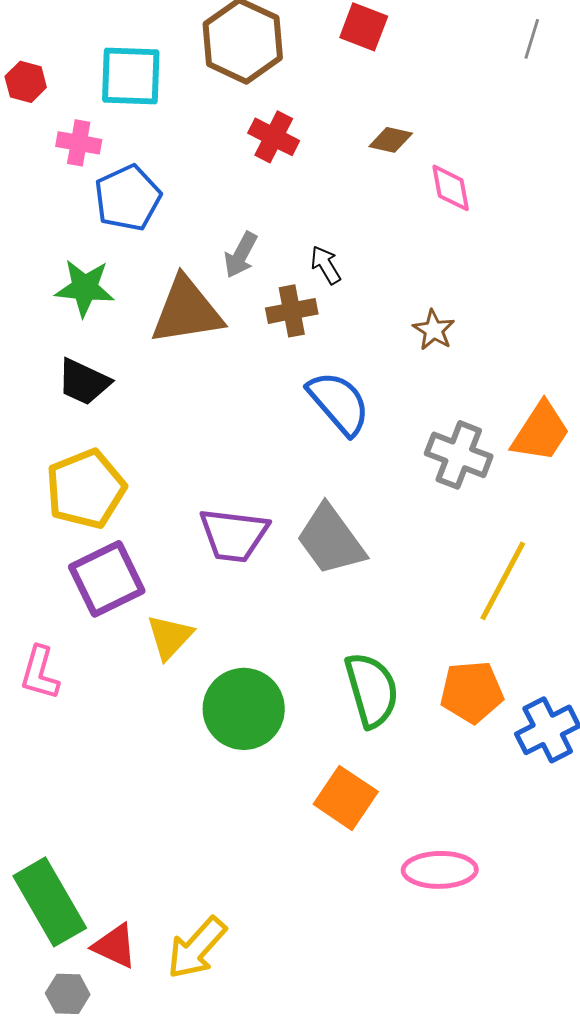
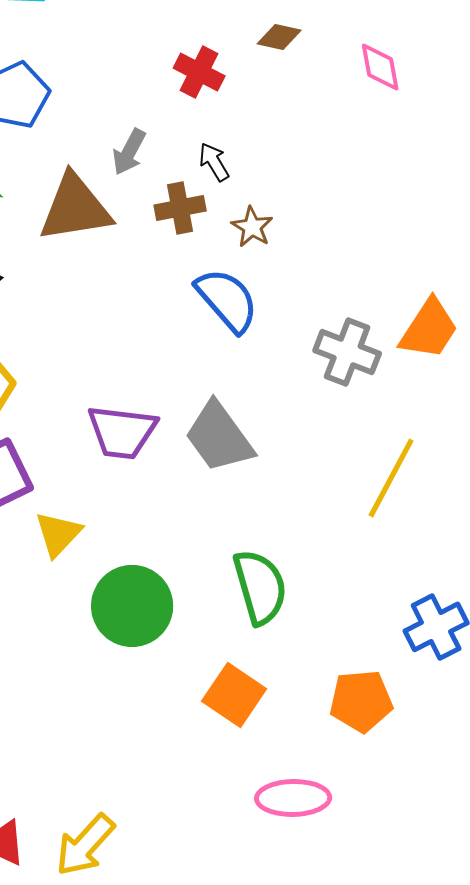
red cross: (274, 137) -> (199, 72), moved
pink diamond: (451, 188) -> (380, 67), moved
brown star: (434, 330) -> (252, 227), moved
orange pentagon: (472, 692) -> (361, 701), moved
pink ellipse: (440, 870) -> (293, 798), moved

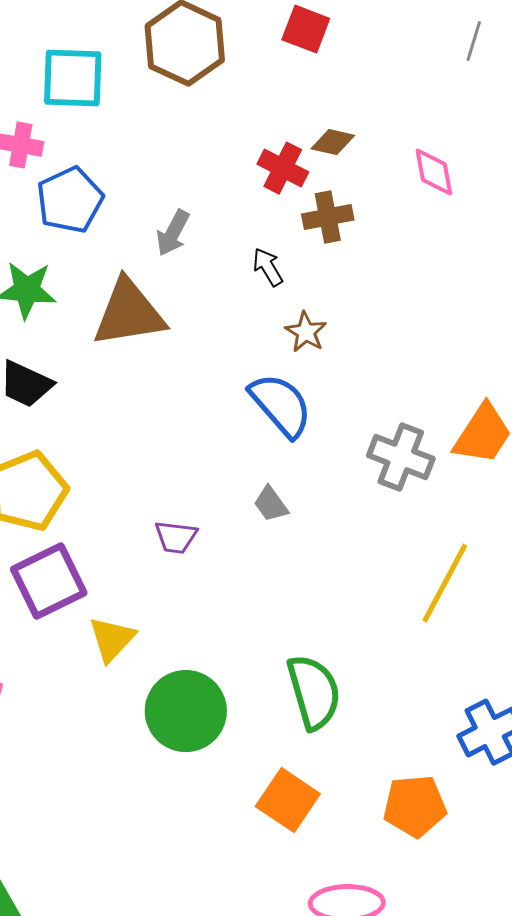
red cross: (199, 72) -> (283, 168), moved
gray arrow: (129, 152) -> (173, 233), moved
brown cross: (180, 208) -> (328, 217), moved
purple trapezoid: (122, 432) -> (176, 537), size x0.6
gray trapezoid: (219, 437) -> (271, 504), moved, size x0.5

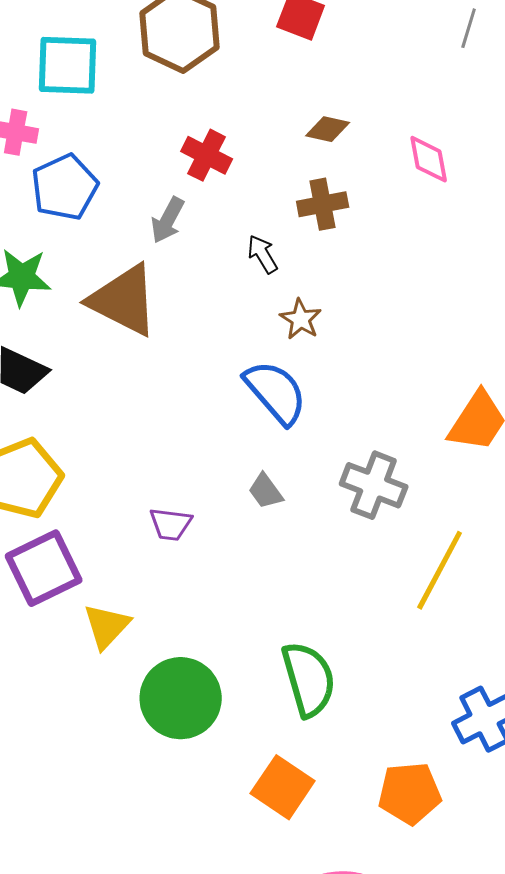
red cross: (283, 168) -> (207, 155), moved
brown triangle: (129, 313) -> (124, 300), turned 36
gray cross: (401, 457) -> (374, 485), moved

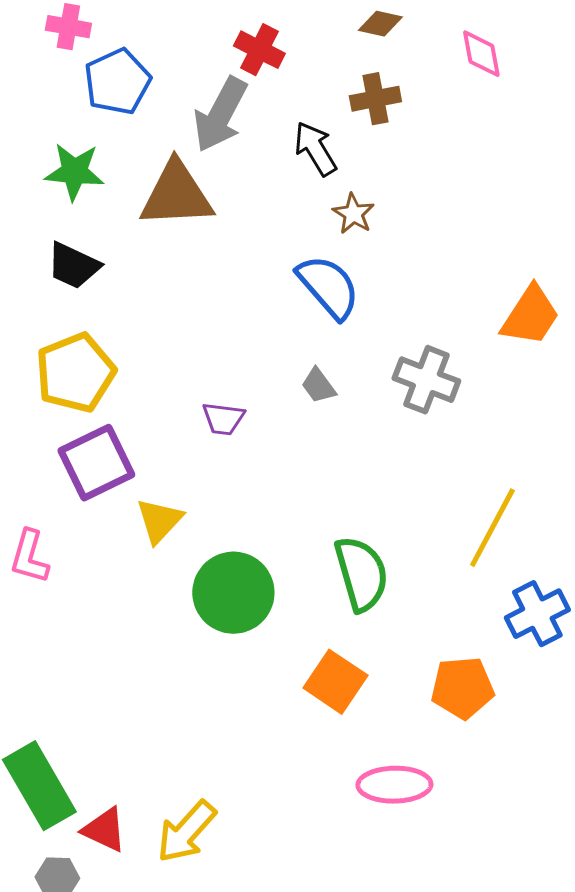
gray arrow: (168, 220) -> (220, 115), size x1.6
black arrow: (263, 254) -> (315, 149), size x1.4
brown triangle: (124, 300) -> (176, 195), turned -30
yellow line: (440, 570) -> (492, 528), moved

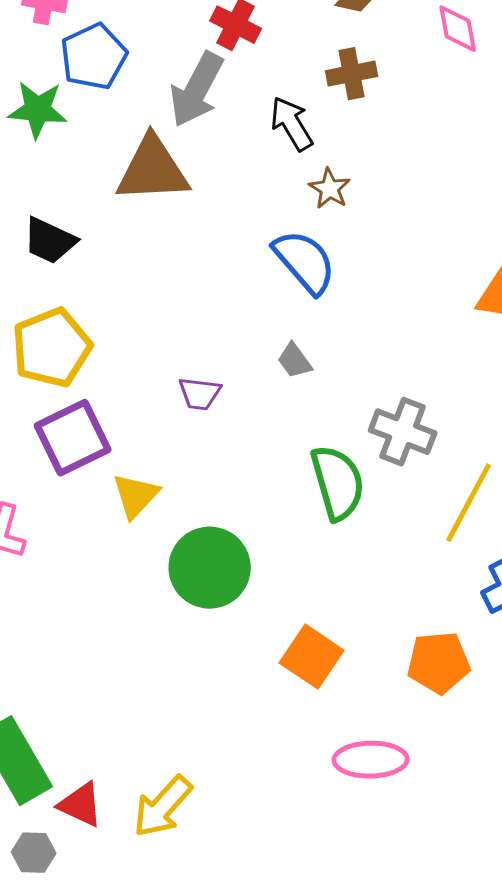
green star: (74, 172) -> (38, 110), moved
gray cross: (426, 380) -> (403, 432), moved
green semicircle: (361, 574) -> (338, 483), moved

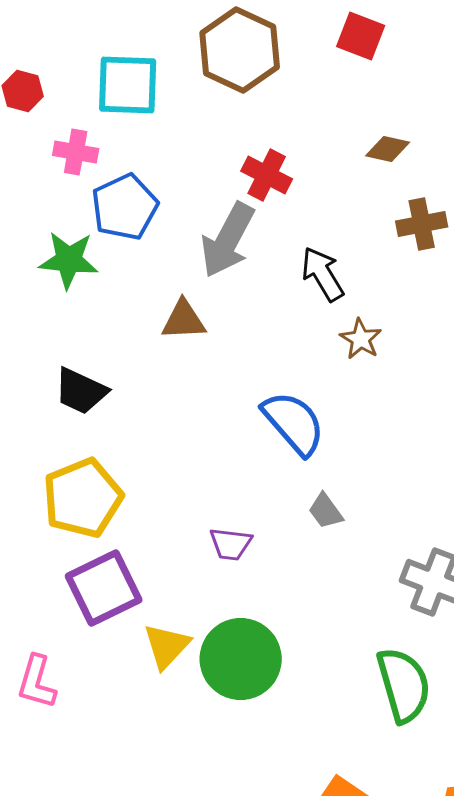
brown cross: (352, 74) -> (422, 224), moved
brown triangle: (153, 170) -> (184, 320), size x0.6
blue semicircle: (305, 262) -> (294, 423), moved
green semicircle: (338, 483) -> (404, 685), moved
green circle: (210, 568) -> (241, 659), moved

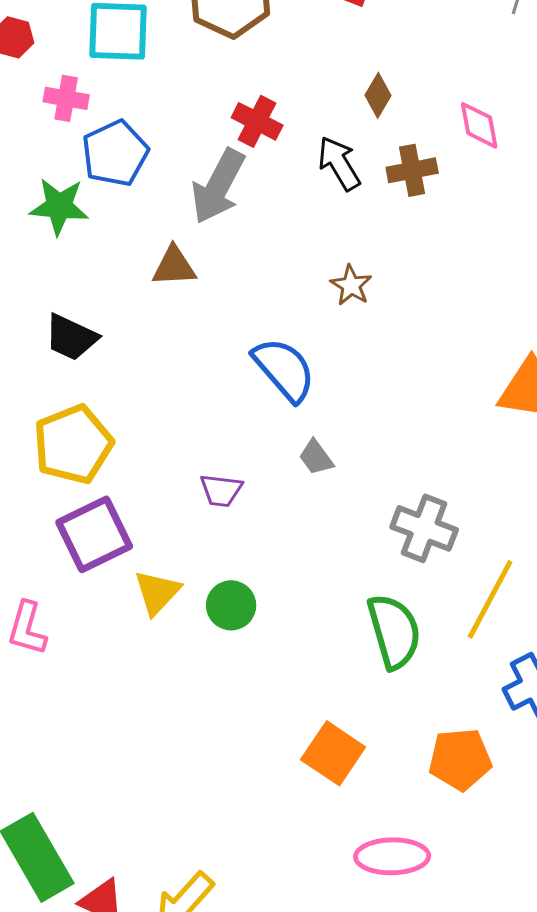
brown diamond: (388, 149) -> (378, 95), turned -72
black arrow: (323, 274) -> (339, 163), moved
green circle: (241, 659) -> (231, 605), size x0.6

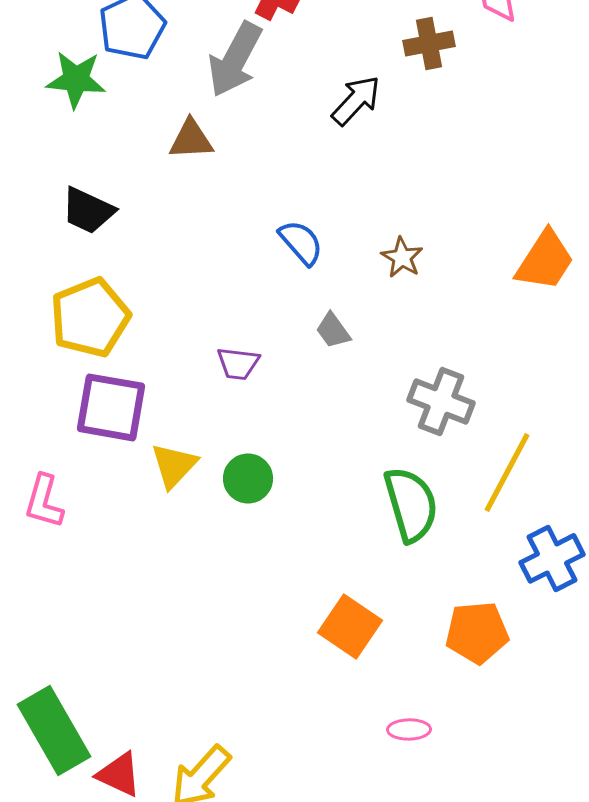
black arrow: (339, 163) -> (356, 100), moved, turned 74
brown star: (351, 285) -> (402, 257), moved
blue semicircle: (284, 369) -> (301, 242), size x0.7
purple square: (94, 534) -> (111, 407), turned 36
pink ellipse: (392, 856) -> (409, 729), size x0.6

